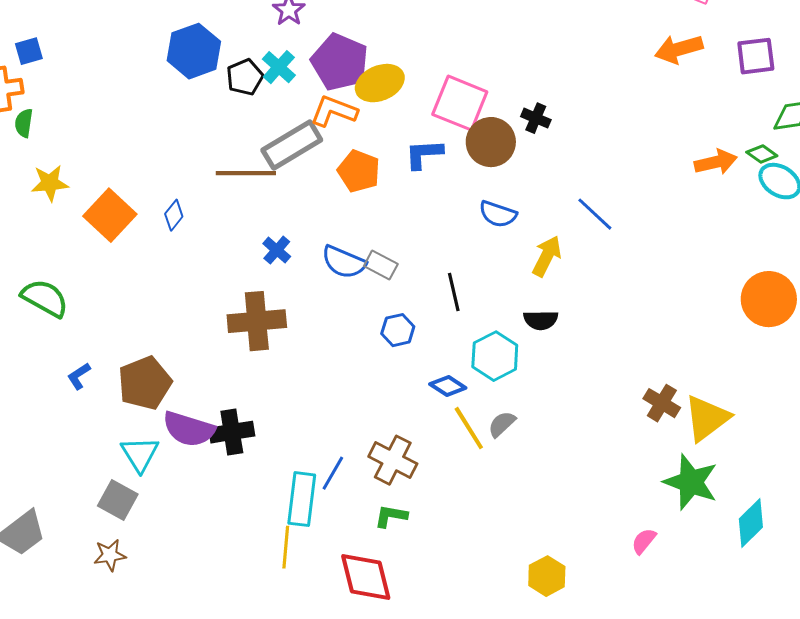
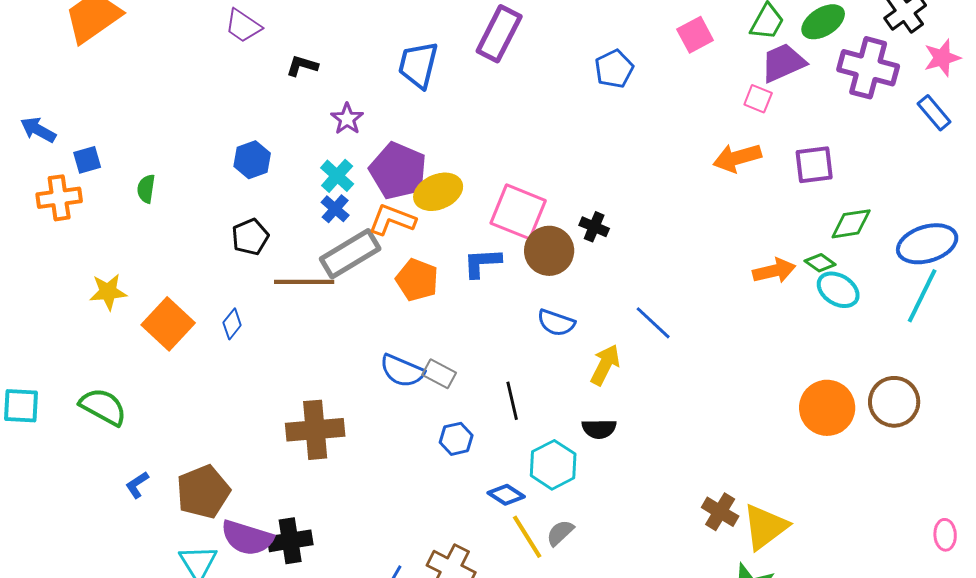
blue hexagon: (194, 51) -> (252, 160), size x0.7
black pentagon: (245, 77) -> (250, 237), moved
green semicircle: (24, 123) -> (146, 189), moved
blue cross: (277, 250) -> (335, 209), moved

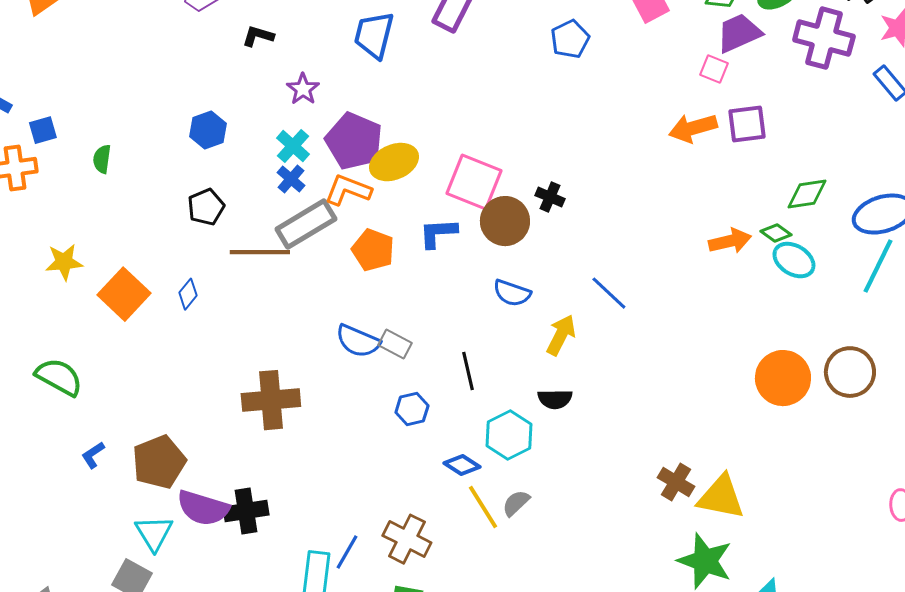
purple square: (814, 165) -> (747, 124), moved
yellow triangle: (765, 527) -> (721, 497), turned 48

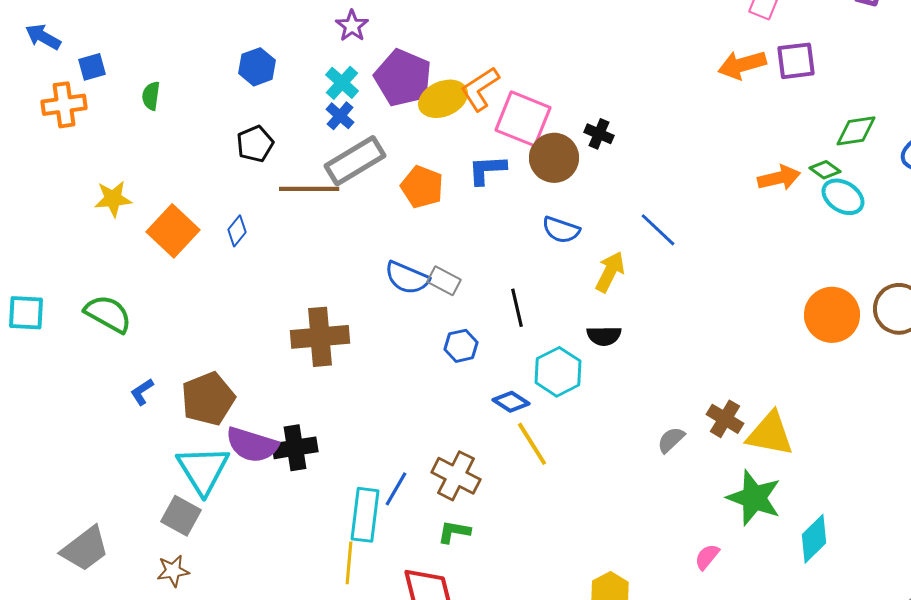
orange L-shape: (348, 190) -> (480, 89), moved, turned -54
gray semicircle: (516, 503) -> (671, 440), moved
cyan triangle: (154, 533) -> (203, 470), size x1.4

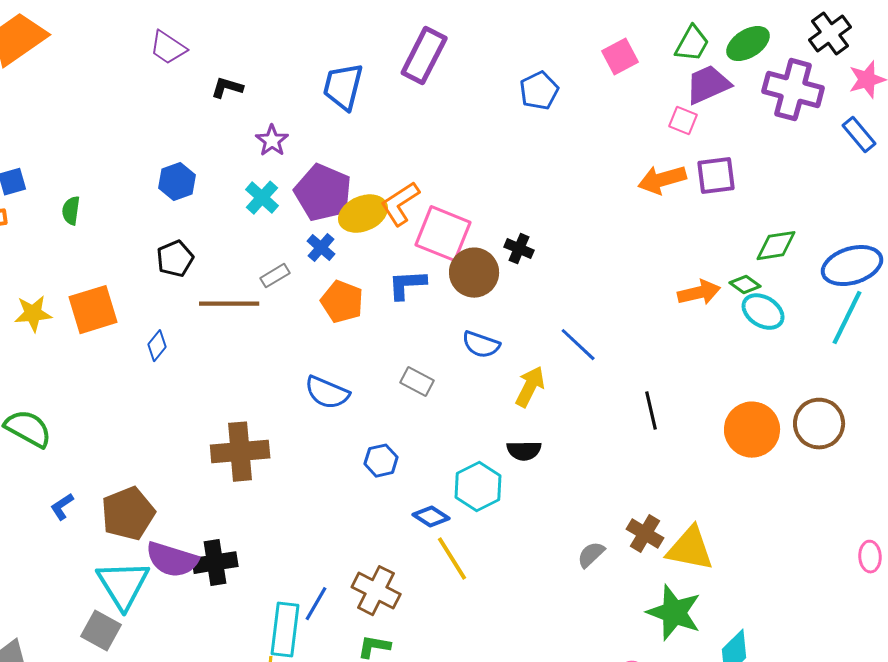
blue cross: (340, 116) -> (321, 248), moved
gray rectangle: (355, 161) -> (275, 276), size x0.5
orange square: (173, 231) -> (93, 310), moved, turned 30
gray rectangle: (444, 281) -> (417, 382), moved
black line: (517, 308) -> (651, 411), moved

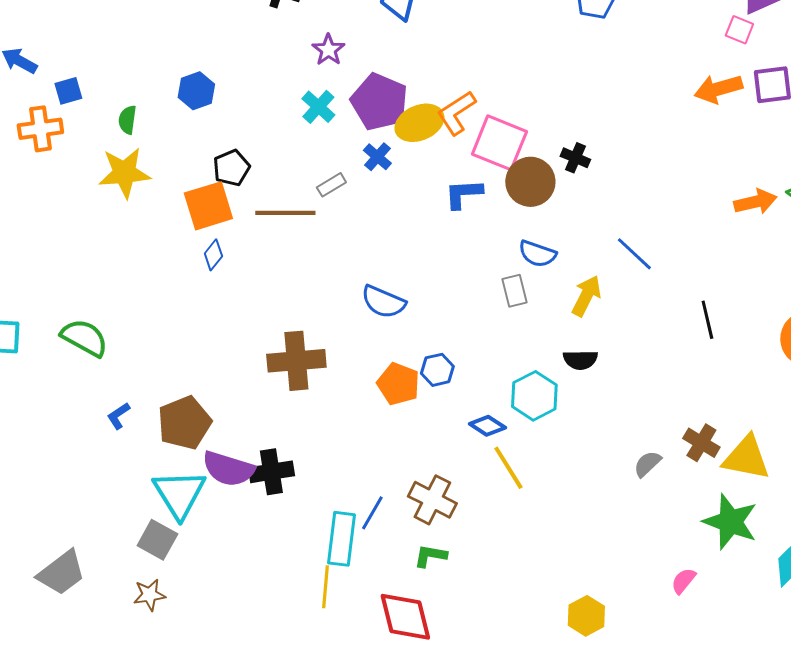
blue hexagon: (177, 182) -> (196, 91), moved
orange pentagon: (342, 302) -> (398, 384), moved
orange square: (93, 310) -> (208, 206), moved
yellow star: (33, 314) -> (124, 173), moved, size x1.4
gray rectangle: (417, 382) -> (514, 291), moved, turned 48

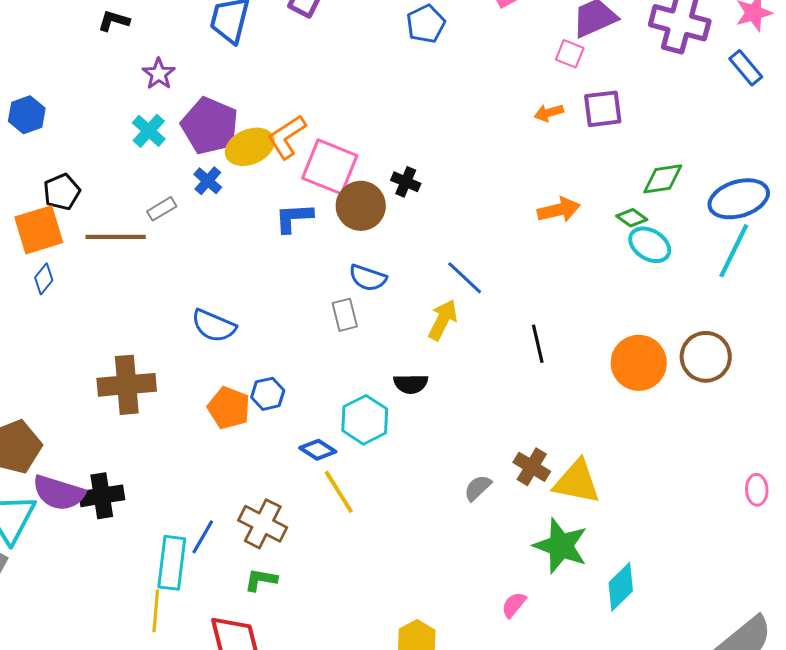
orange arrow: (718, 89) -> (549, 113), size x0.6
orange arrow: (755, 202) -> (559, 210), moved
yellow arrow: (586, 296) -> (443, 320), moved

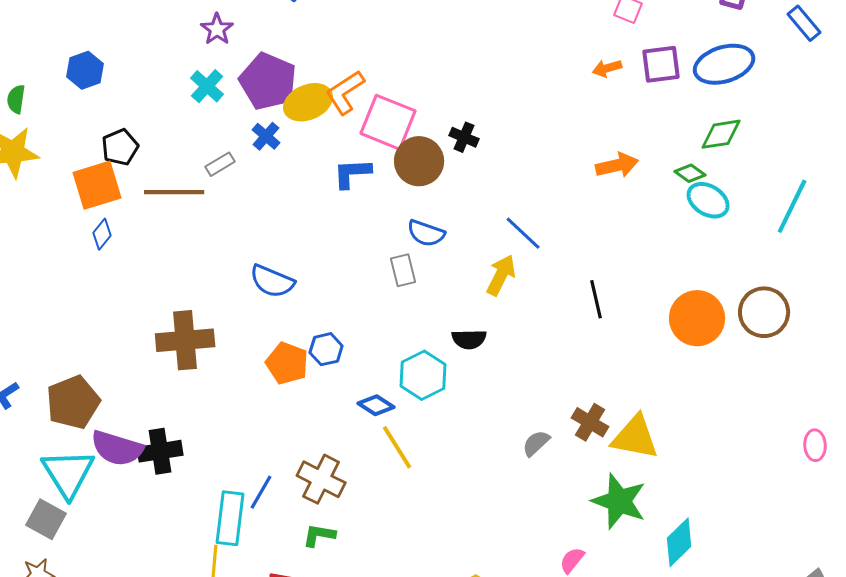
blue ellipse: (739, 199) -> (724, 64), moved

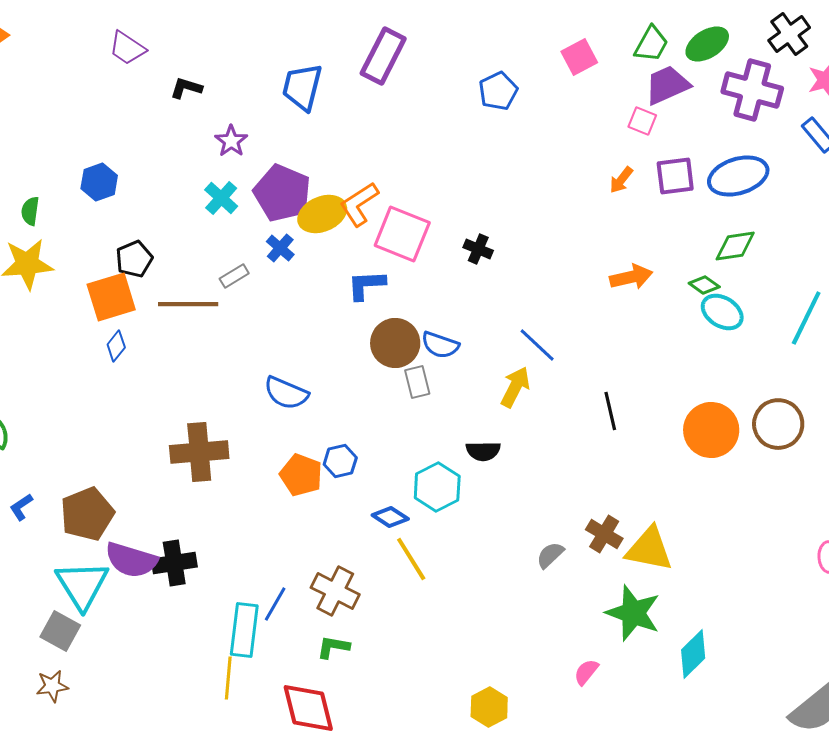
orange arrow: (607, 68) -> (621, 180), turned -36
brown circle: (419, 161) -> (395, 343), moved

